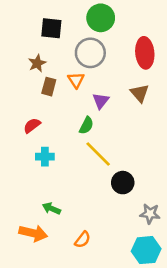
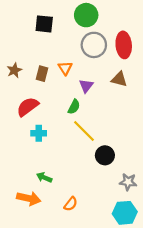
gray circle: (90, 53) -> (94, 45), moved
brown star: (37, 63) -> (14, 70), moved
brown triangle: (140, 93) -> (119, 79), turned -35
red semicircle: (32, 125) -> (28, 107), size x1.5

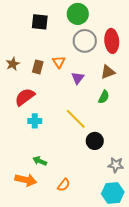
brown triangle: (119, 79) -> (108, 72), turned -35
green semicircle: (74, 107) -> (104, 97), moved

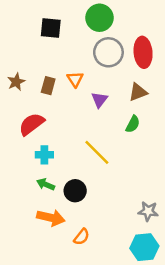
black circle: (95, 141) -> (75, 191), moved
green arrow: (40, 161) -> (46, 184), moved
orange arrow: (26, 180) -> (51, 218), moved

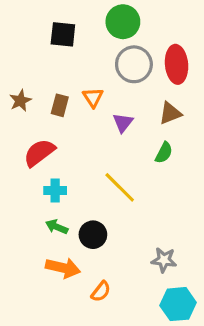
gray star: (148, 211) -> (164, 260), moved

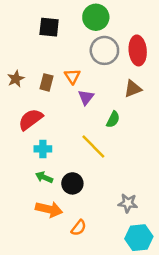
purple triangle: (123, 123) -> (86, 97), moved
green semicircle: (164, 153) -> (113, 119), moved

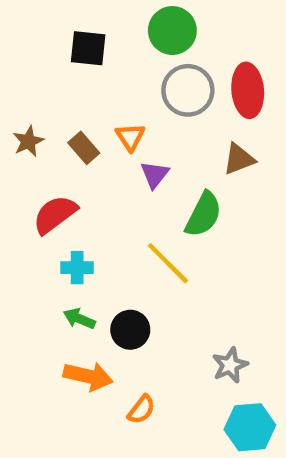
brown rectangle: (47, 82) -> (84, 148), turned -56
green semicircle: (113, 119) -> (203, 214), size x1.5
gray star: (128, 203) -> (230, 365), turned -30

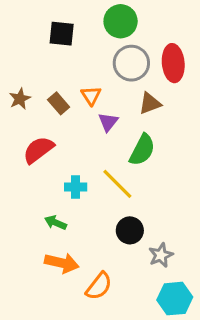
brown triangle: (239, 159) -> (150, 103), moved
cyan cross: (77, 268) -> (76, 187), moved
black circle: (130, 330) -> (130, 230), moved
orange semicircle: (141, 409) -> (99, 286), size x1.4

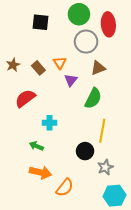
red ellipse: (173, 63) -> (108, 24), moved
yellow line: (117, 184) -> (102, 131), moved, turned 55

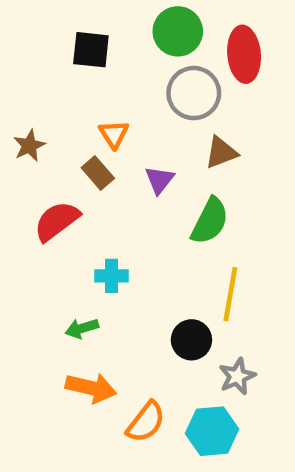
orange triangle: (60, 63) -> (114, 134), moved
brown rectangle: (38, 68) -> (98, 173), moved
green arrow: (36, 146) -> (82, 328), turned -40
cyan hexagon: (114, 196) -> (212, 431), moved

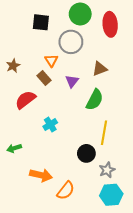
gray circle: (194, 93) -> (71, 42), moved
cyan cross: (112, 276) -> (50, 125), turned -32
green arrow: (82, 328) -> (14, 148), moved
cyan hexagon: (212, 431) -> (111, 195), moved

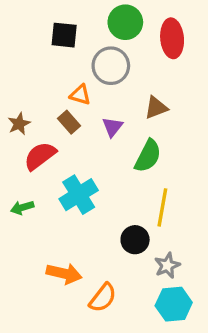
orange triangle: (51, 60) -> (80, 95), turned -40
brown star: (13, 66) -> (19, 124), moved
cyan cross: (50, 125) -> (79, 195), size x1.6
green arrow: (14, 148) -> (22, 207), moved

